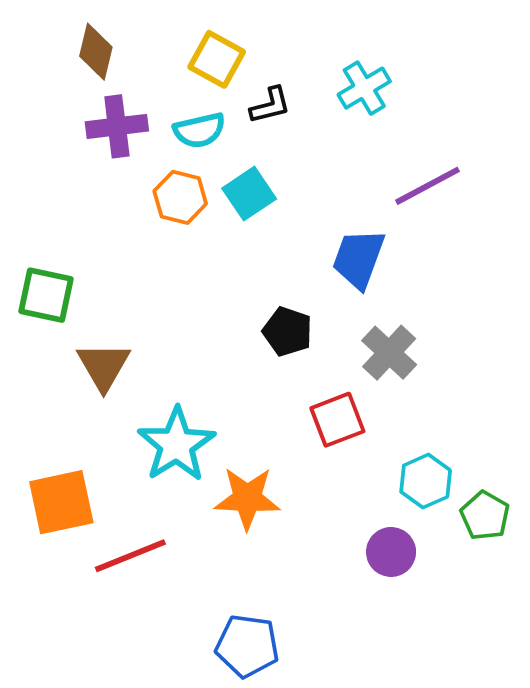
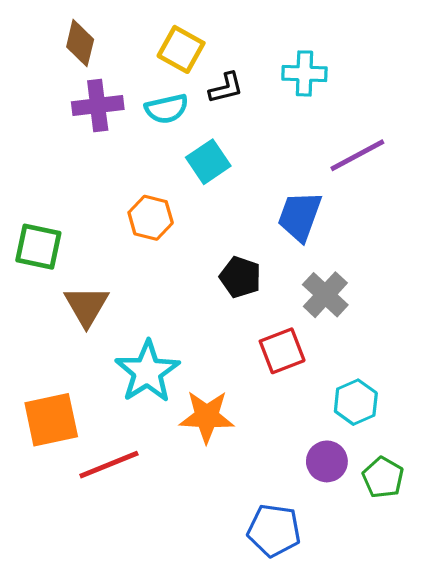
cyan cross: (364, 88) -> (304, 73), turned 33
orange hexagon: (180, 197) -> (151, 218), moved
green pentagon: (485, 516) -> (383, 477), moved
blue pentagon: (247, 646) -> (274, 530), moved

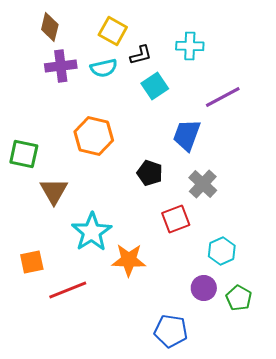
cyan square: (208, 162) -> (155, 86), moved
orange hexagon: (151, 218) -> (94, 136), size x1.4
orange square: (51, 420) -> (32, 262), size x0.7

